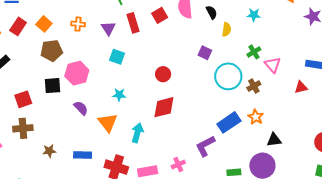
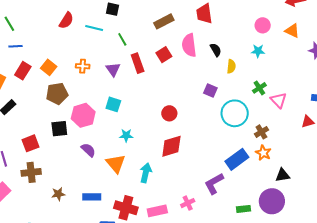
cyan square: (117, 57) -> (113, 104), moved
brown cross: (254, 86) -> (261, 132), moved

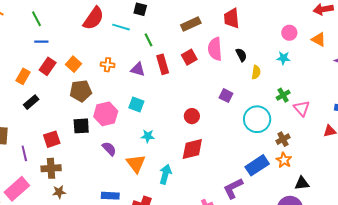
red semicircle: (66, 20) -> (94, 18), size x1.4
purple triangle: (113, 69) -> (138, 69), turned -42
purple square: (210, 90) -> (226, 96), moved
brown star: (58, 194) -> (59, 192), moved

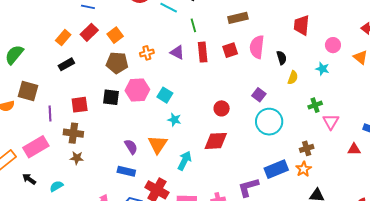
red trapezoid: (232, 18) -> (302, 25), moved
orange cross: (108, 65) -> (147, 53), moved, turned -32
cyan square: (136, 104) -> (165, 95), moved
cyan circle: (257, 119) -> (269, 122), moved
purple semicircle: (109, 149) -> (131, 147), moved

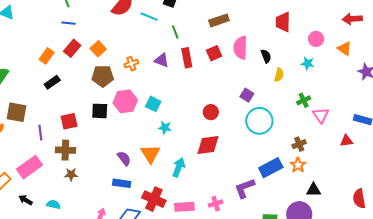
cyan semicircle: (56, 186) -> (53, 204), turned 48

